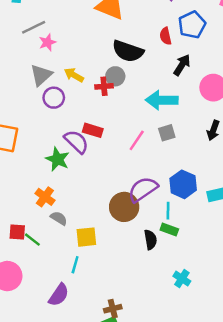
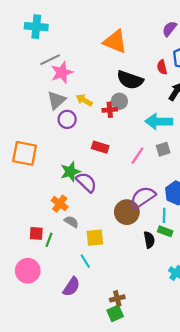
pink star: (47, 42) -> (62, 72), size x1.5
purple semicircle: (76, 142) -> (86, 182), moved
green star: (58, 159) -> (70, 172), turned 30
green line: (32, 240) -> (49, 240), turned 72
cyan line: (75, 265) -> (85, 261), turned -48

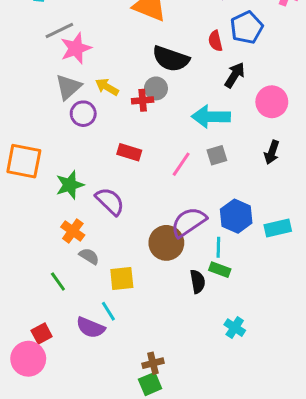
green star: (70, 172) -> (70, 185), moved
red square: (36, 233) -> (42, 333), moved, turned -32
green line: (49, 240) -> (58, 282), turned -56
pink circle: (28, 271) -> (28, 359), moved
purple semicircle: (71, 287) -> (91, 328), moved, turned 78

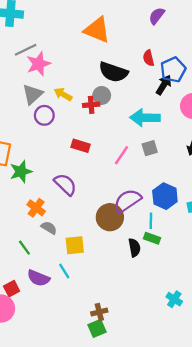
blue pentagon: (247, 28) -> (173, 70), moved
green star: (70, 185) -> (21, 172), moved
purple semicircle: (91, 328) -> (38, 278), moved
cyan cross: (235, 328) -> (174, 299), moved

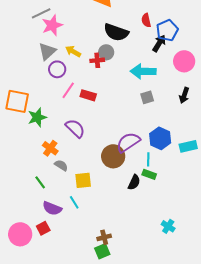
pink line: (122, 155) -> (68, 90), moved
black semicircle: (134, 248) -> (134, 182), turned 35
red square: (12, 289) -> (43, 228), moved

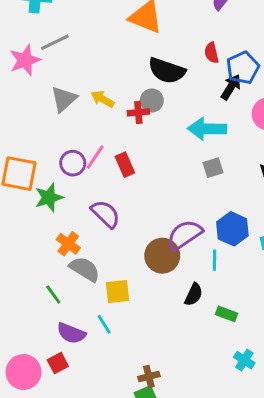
pink star: (52, 25) -> (25, 60), moved
purple circle: (57, 69) -> (73, 163), moved
red rectangle: (88, 95) -> (125, 165), turned 49
gray semicircle: (61, 165) -> (85, 269), size x1.5
green rectangle: (149, 174) -> (226, 314), moved

